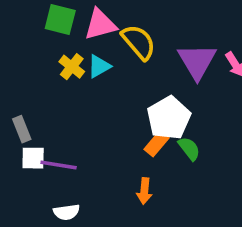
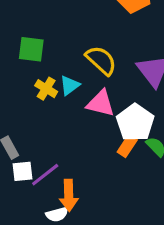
pink triangle: (100, 24) -> (101, 103), moved, turned 36
purple line: (59, 165) -> (45, 175), turned -40
orange arrow: (144, 191) -> (69, 195), moved, size x1.4

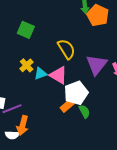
cyan triangle: (70, 85) -> (41, 74), moved
yellow cross: (46, 89) -> (27, 65), moved

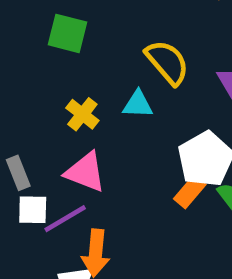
cyan triangle: (41, 74) -> (138, 104), moved, turned 32
pink triangle: (58, 75) -> (85, 172), moved

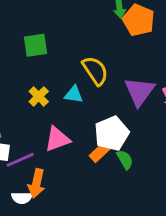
green square: (68, 33) -> (36, 45), turned -30
pink triangle: (85, 172) -> (57, 139), moved, turned -48

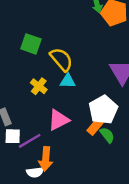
green square: (36, 45) -> (31, 44), turned 35
yellow semicircle: (95, 71) -> (61, 59), moved
green semicircle: (125, 160) -> (107, 135), moved

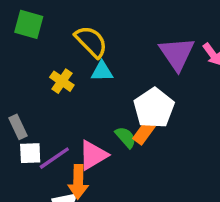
green square: (31, 44) -> (29, 24), moved
pink triangle: (59, 120) -> (93, 155), moved
green semicircle: (107, 135) -> (126, 137), moved

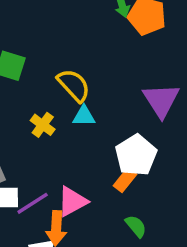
green semicircle: (126, 137) -> (136, 226), moved

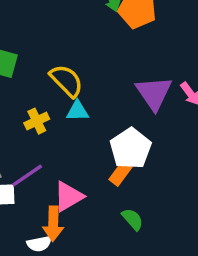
yellow cross: (43, 125) -> (37, 121), turned 30
purple line: (33, 203) -> (27, 175), moved

